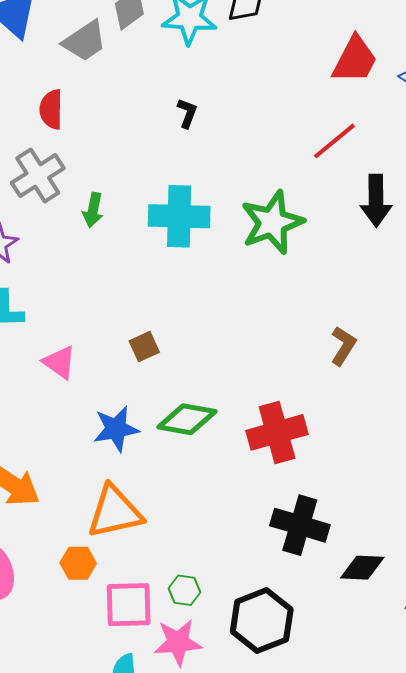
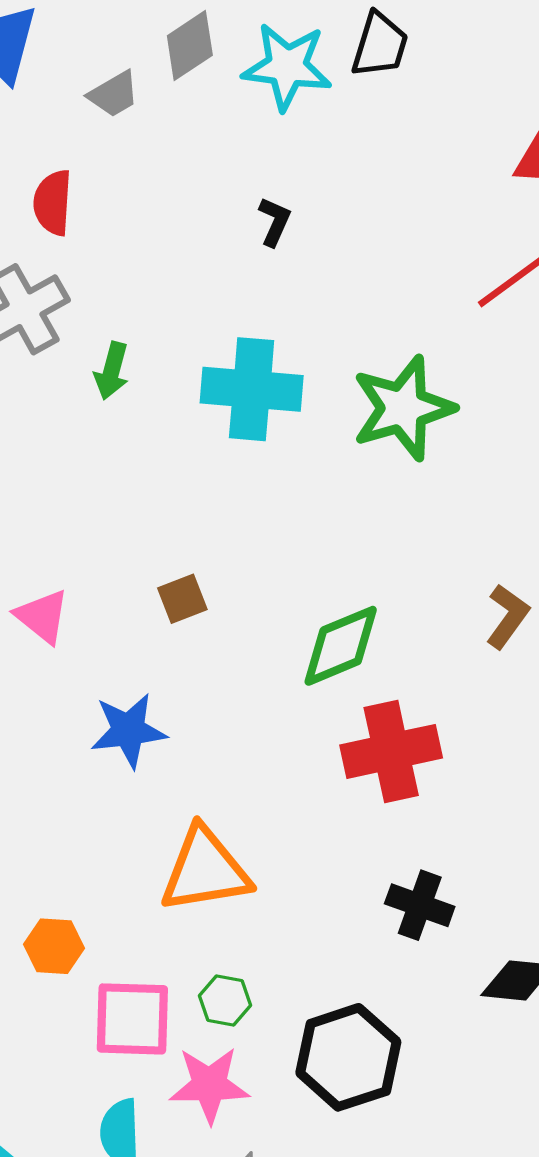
gray trapezoid: (85, 41) -> (114, 94), size x0.7
green diamond: (187, 419) -> (341, 646), moved, turned -36
orange triangle: (115, 512) -> (205, 870), moved
black cross: (300, 525) -> (420, 905), size x0.7

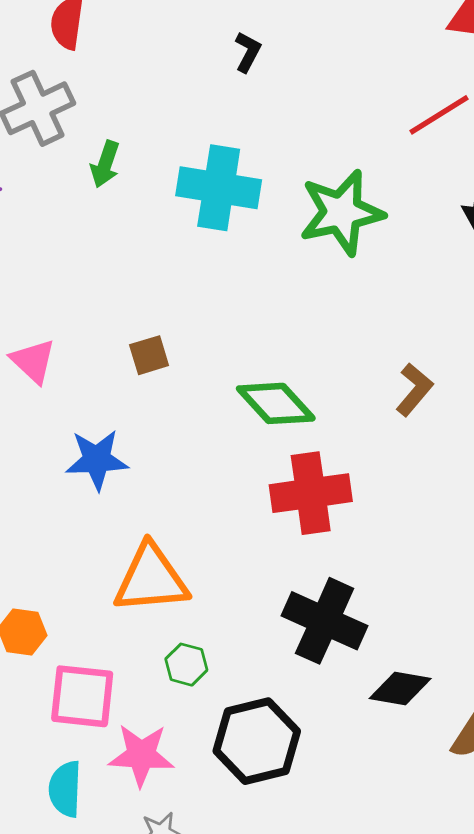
green diamond: (341, 646) -> (276, 403), turned 66
black cross: (420, 905) -> (325, 621), size x1.5
green hexagon: (225, 1001) -> (186, 665), moved

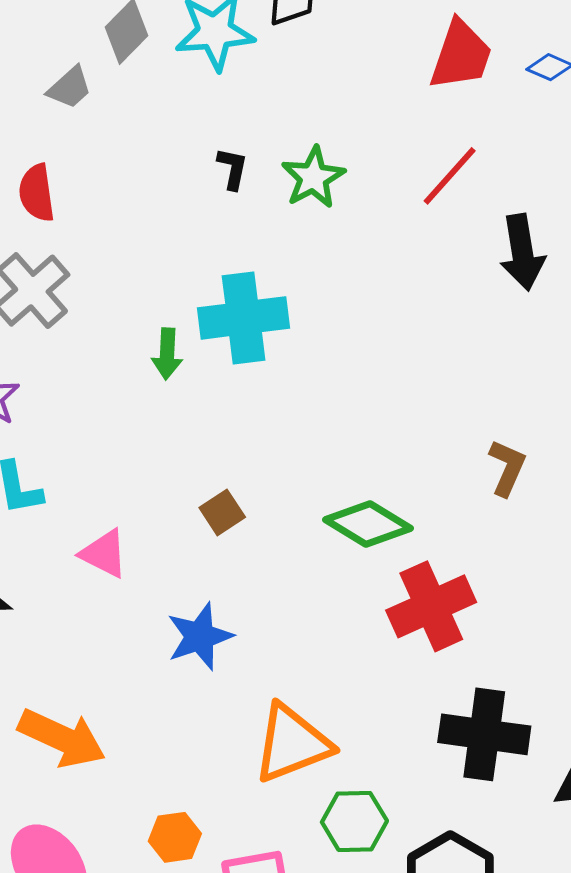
green arrow: (105, 164) -> (167, 354), moved
green star: (342, 213) -> (313, 177), moved, size x0.7
green hexagon: (186, 665) -> (354, 821), size x1.4

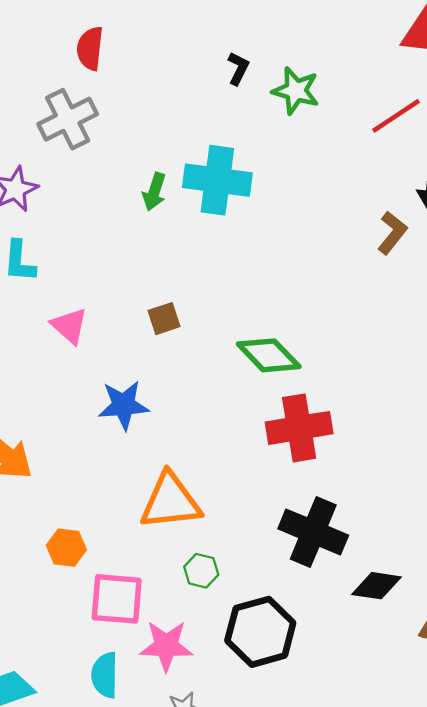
green star: (313, 177) -> (296, 91), turned 30
brown L-shape: (507, 468) -> (392, 233), moved
green hexagon: (354, 821) -> (201, 571), size x0.7

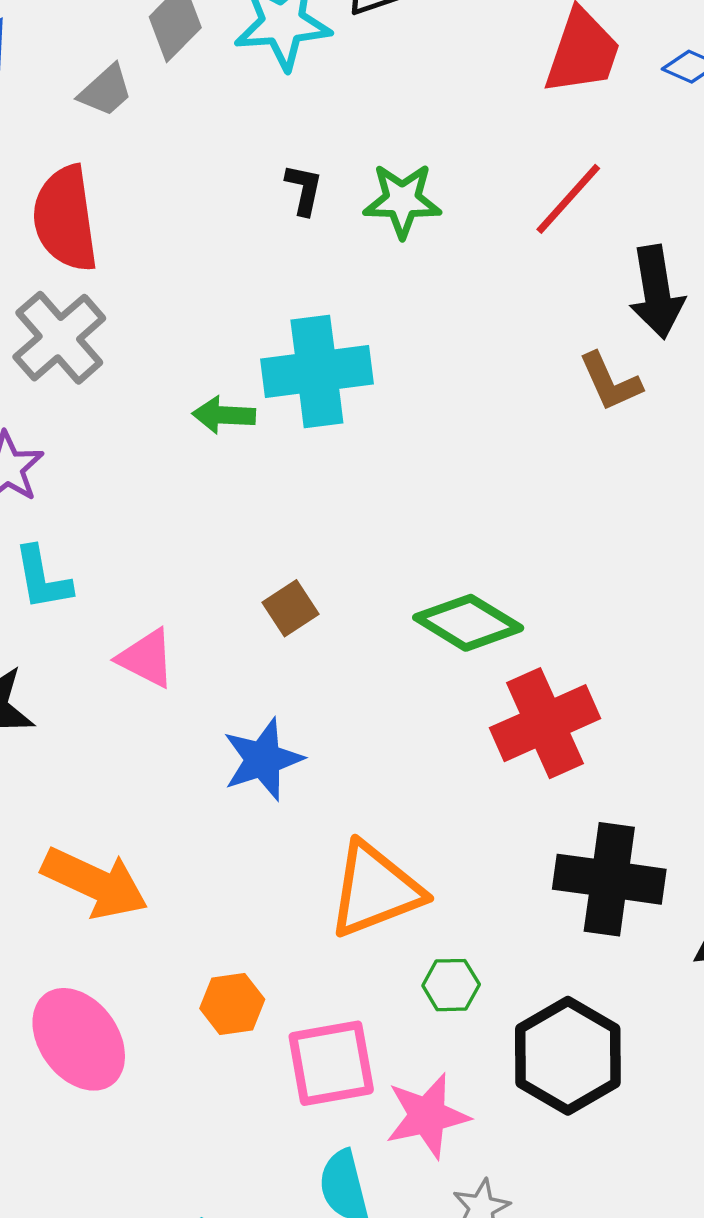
red semicircle: (90, 48) -> (65, 219), size x1.5
green arrow: (154, 192) -> (224, 415), turned 90
brown L-shape: (392, 233) -> (610, 382), turned 132

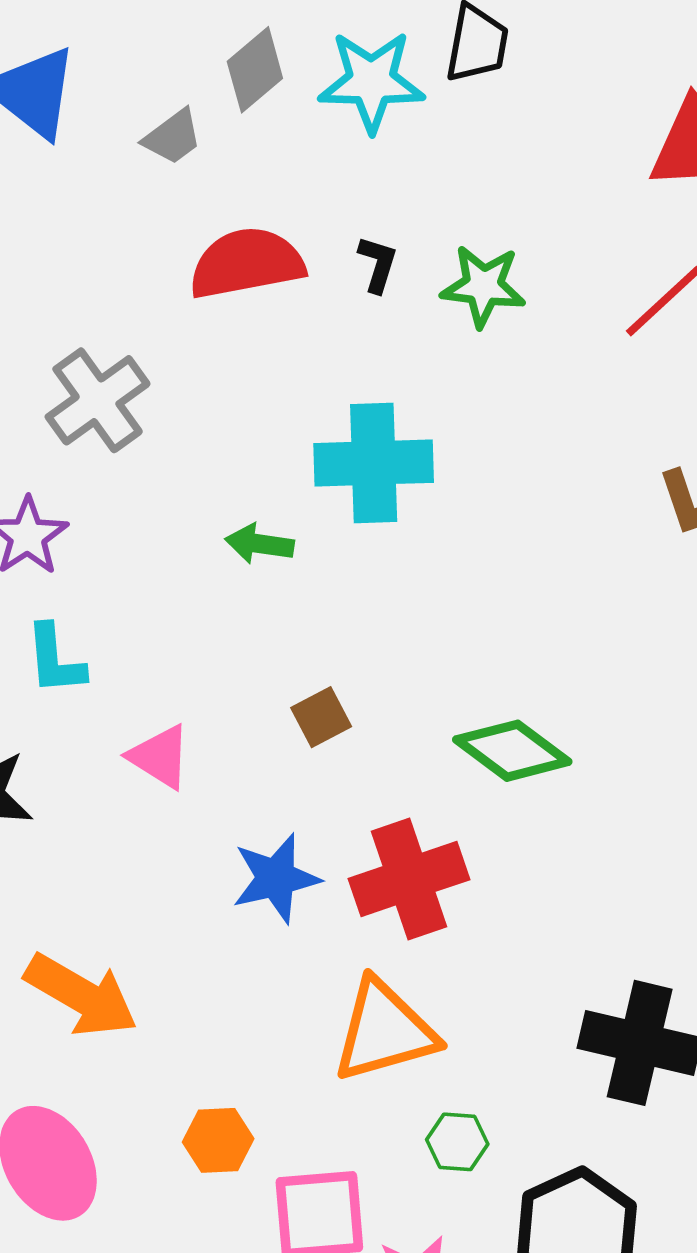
red semicircle: (65, 219) -> (247, 263), moved, turned 82
green arrow: (224, 415) -> (259, 544), moved
red cross: (545, 723) -> (409, 879), moved

